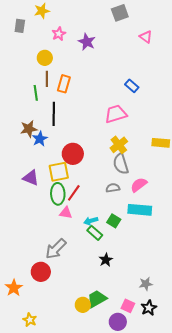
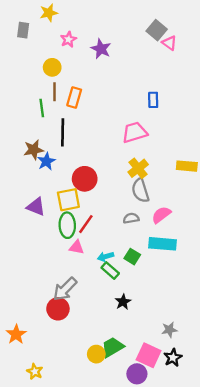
gray square: (120, 13) -> (157, 30), moved, turned -30
blue rectangle: (132, 86) -> (153, 100), turned 48
red circle: (41, 272) -> (58, 309), moved
pink square: (128, 306) -> (149, 355), size x1.5

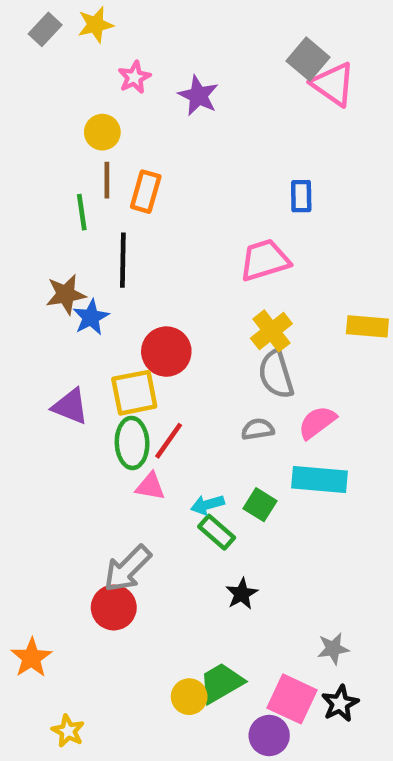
gray rectangle: (23, 30) -> (45, 29), moved, turned 35
pink triangle: (169, 43) -> (333, 84), size x1.5

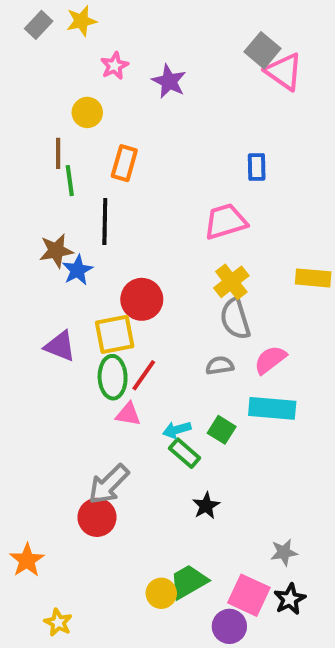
brown line: (107, 180) -> (58, 153), moved

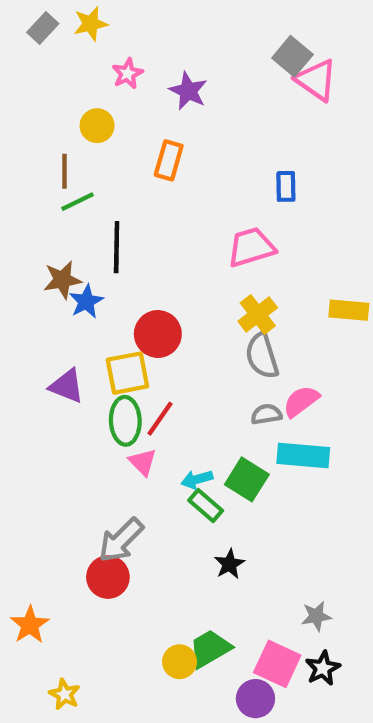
orange rectangle: (124, 163) -> (169, 160), moved
green line: (70, 181) -> (78, 202), turned 72
gray semicircle: (220, 366) -> (266, 414), moved
pink triangle: (128, 414) -> (143, 462), turned 36
green square: (222, 430) -> (247, 479), size x1.4

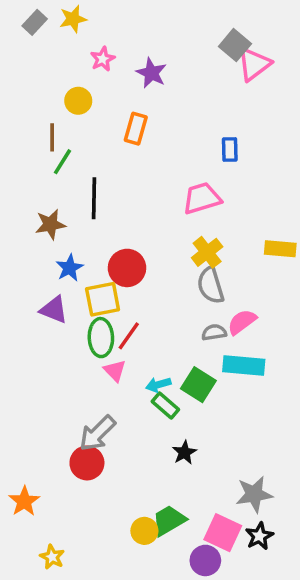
pink triangle: (316, 80) -> (254, 64), turned 48
green line: (78, 202) -> (63, 162), turned -32
blue star: (86, 301) -> (70, 268), moved
gray star: (316, 616) -> (254, 494), size x1.5

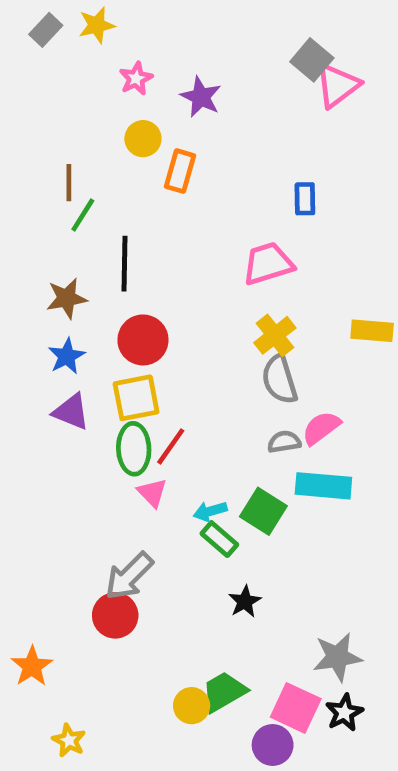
yellow circle: (78, 101) -> (143, 139), moved
blue star: (70, 268) -> (67, 356), moved
red circle: (127, 268) -> (143, 340), moved

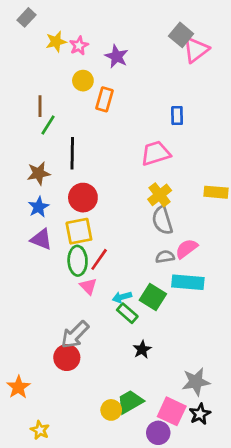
yellow star: (97, 25) -> (56, 42), moved

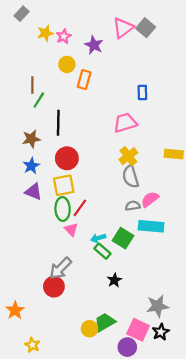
pink triangle: (196, 50) -> (123, 28), moved

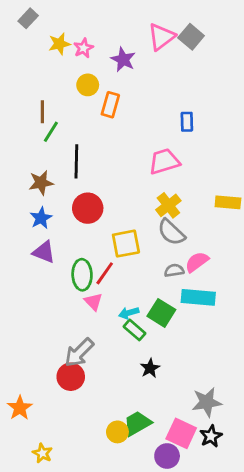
gray semicircle: (131, 177) -> (171, 232), turned -30
yellow square: (64, 185) -> (126, 244), moved

